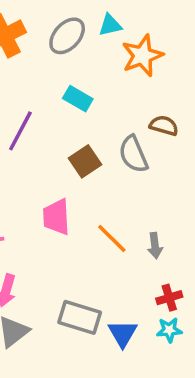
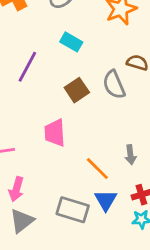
orange line: (112, 238) -> (97, 169), moved
blue triangle: (123, 333) -> (106, 200), moved

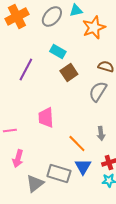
gray semicircle: (114, 85) -> (98, 92), moved, turned 55
brown square: (77, 90) -> (69, 72), moved
gray triangle: (22, 221) -> (35, 184), moved

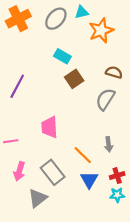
purple line: (26, 70) -> (17, 86), moved
gray rectangle: (59, 174) -> (53, 172), moved, turned 35

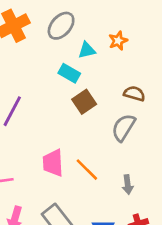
cyan triangle: (82, 12) -> (87, 50), moved
orange star: (101, 30) -> (118, 41), size x0.6
orange line: (83, 155) -> (87, 170), moved

